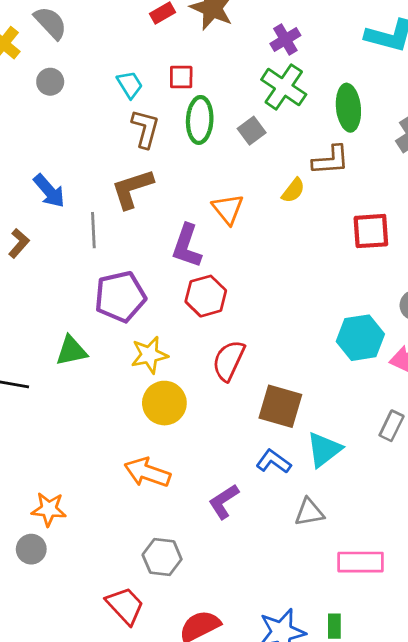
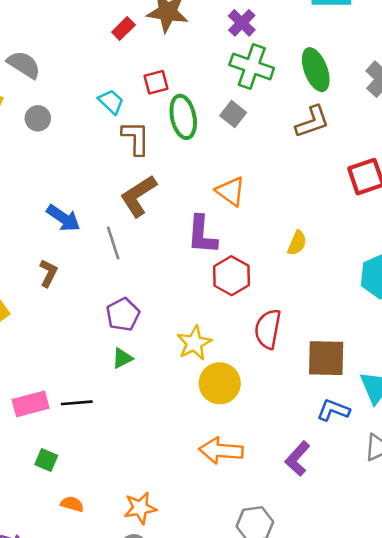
yellow semicircle: (293, 191) -> (297, 243), moved
purple pentagon: (120, 297) -> (123, 314), moved, size x0.7
green triangle: (71, 351) -> (122, 358), size x0.7

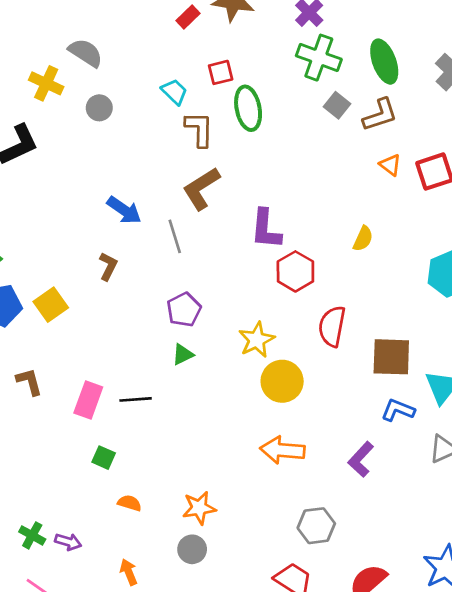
gray square: (233, 114) -> (337, 105), moved
orange triangle: (230, 191) -> (390, 165), moved, size x0.7
pink rectangle: (31, 404) -> (88, 400), turned -56

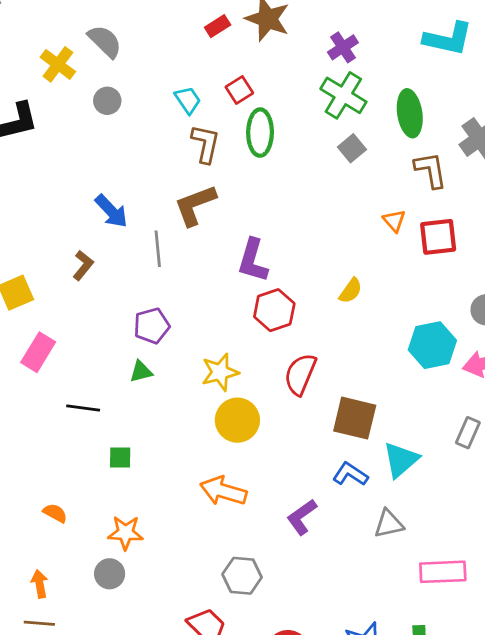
red square: (221, 72) -> (239, 90), turned -30
brown L-shape: (380, 115) -> (431, 170), moved, turned -93
pink rectangle: (88, 400) -> (38, 352), moved
green square: (104, 458) -> (120, 457), moved, turned -35

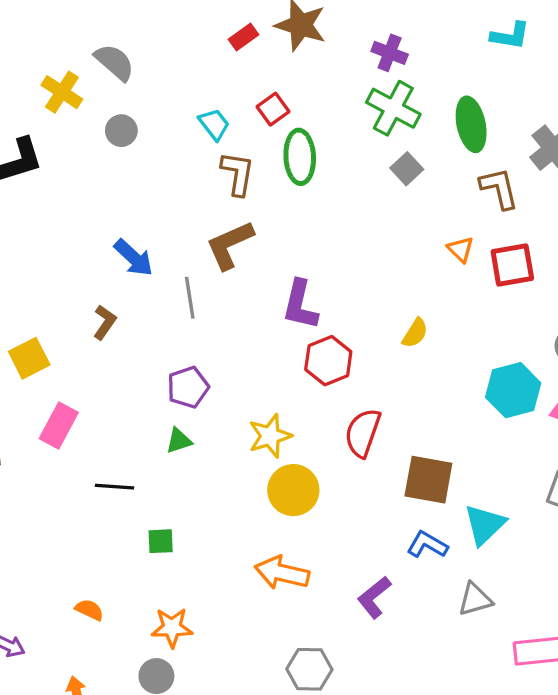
cyan L-shape: (448, 39) -> (510, 36), size x0.7
purple cross: (343, 47) -> (390, 53), turned -32

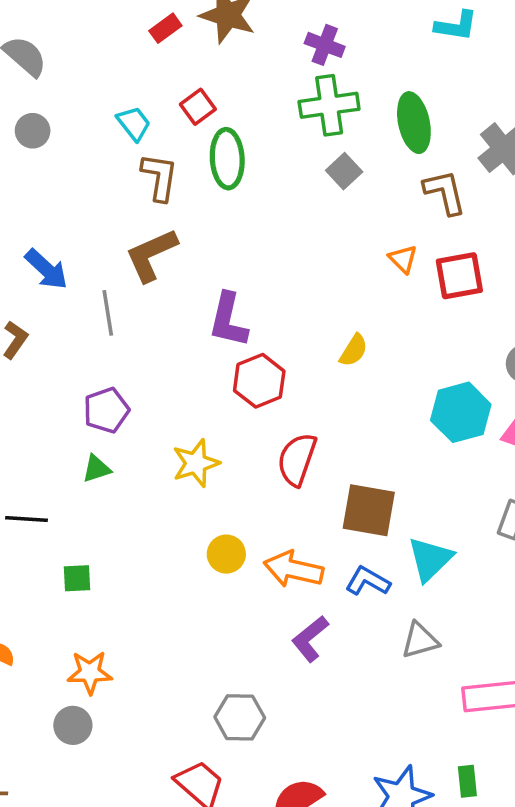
green cross: (393, 108) -> (329, 105), turned -36
yellow circle: (293, 490) -> (226, 554), moved, size x0.7
orange arrow: (282, 573) -> (293, 569), moved

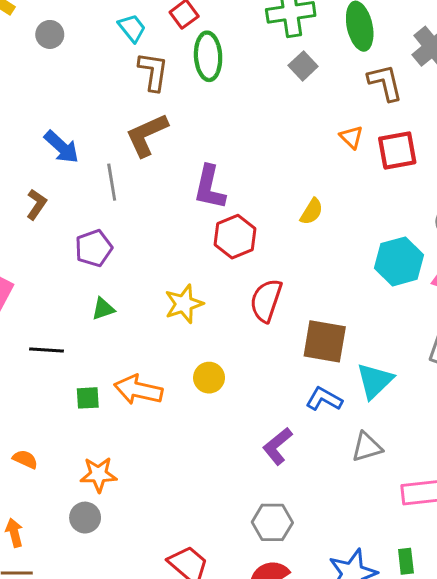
purple pentagon: (106, 410) -> (94, 248), moved
orange arrow: (293, 569) -> (138, 390), moved
gray hexagon: (240, 717) -> (272, 522), moved

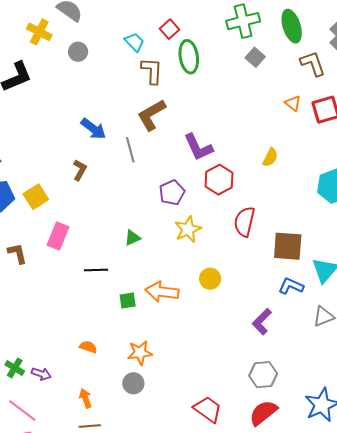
purple L-shape: (210, 187) -> (198, 147), turned -32
purple pentagon: (94, 248) -> (172, 193), moved

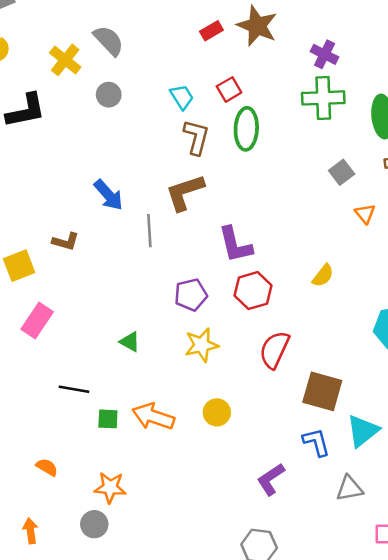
gray square: (255, 57) -> (342, 172), moved
brown L-shape: (80, 170) -> (66, 241), moved, turned 65
green triangle: (132, 238) -> (130, 342), turned 42
black line: (96, 270) -> (74, 389), moved
blue L-shape: (291, 286) -> (316, 442), turned 40

